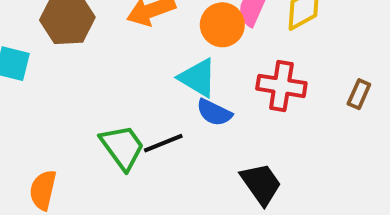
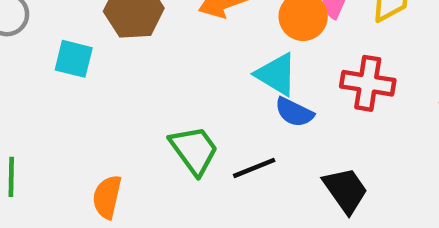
black line: (163, 143) -> (254, 168), moved

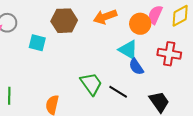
blue semicircle: (294, 112) -> (136, 67), turned 30
black line: (254, 168) -> (118, 92), turned 54

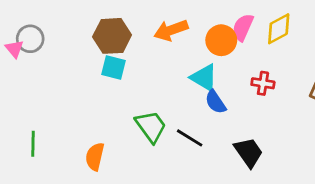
cyan square: (37, 43) -> (113, 68), moved
red cross: (169, 54) -> (263, 83), size x0.7

